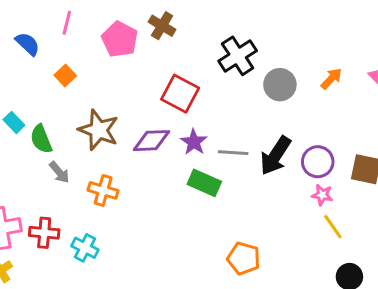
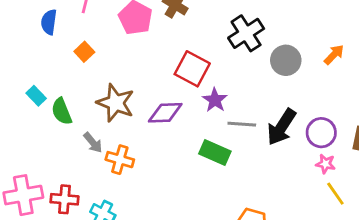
blue semicircle: (28, 44) -> (49, 22), turned -125
purple star: (194, 142) -> (215, 100), moved
gray arrow: (59, 172) -> (93, 143), moved

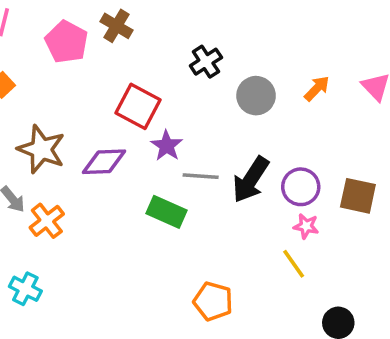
black cross: (246, 33) -> (206, 62), size x0.7
orange cross: (120, 160) -> (47, 221), turned 36
yellow line: (335, 194) -> (294, 264), moved

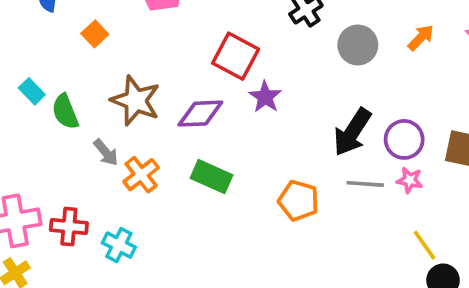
gray line: (201, 176) -> (365, 184), moved
green rectangle: (167, 212) -> (211, 177), moved
yellow line: (294, 264) -> (424, 245), moved
orange pentagon: (213, 301) -> (299, 201), moved

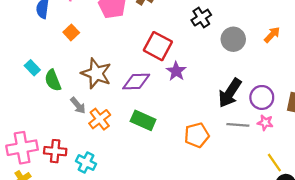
orange pentagon: (299, 201) -> (197, 135), turned -30

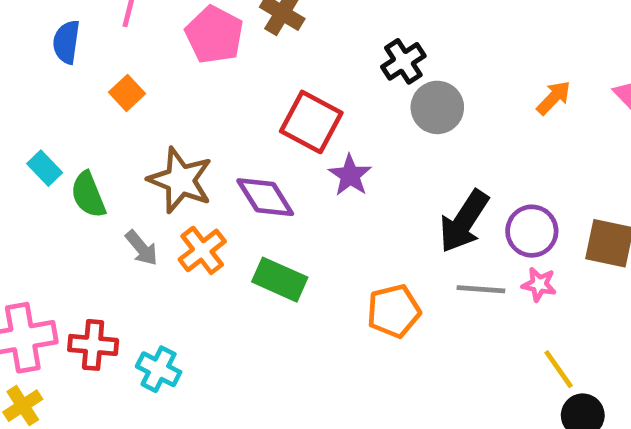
gray circle: (233, 39) -> (437, 107), moved
purple diamond: (136, 81) -> (265, 197), turned 60
orange cross: (100, 119) -> (202, 250), moved

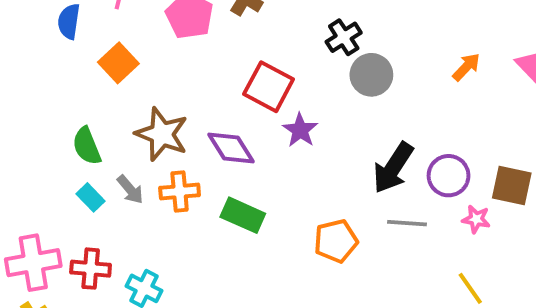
orange square: (127, 93) -> (118, 63), size x1.4
cyan rectangle: (45, 168) -> (91, 197), moved
orange cross: (202, 250) -> (180, 191), turned 33
pink star: (539, 284) -> (476, 219), moved

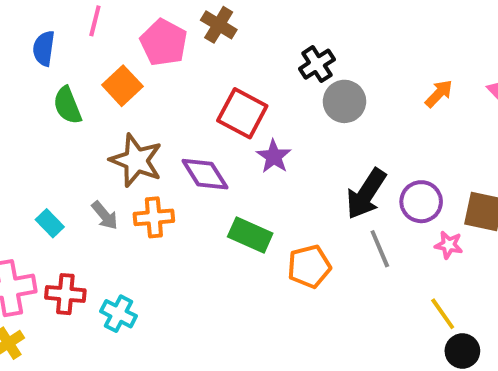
orange square: (118, 63) -> (122, 86), moved
green semicircle: (87, 146) -> (67, 105), moved
cyan rectangle: (91, 197) -> (50, 223), moved
green rectangle: (243, 215) -> (250, 235), moved
gray line: (407, 223) -> (380, 249), turned 63

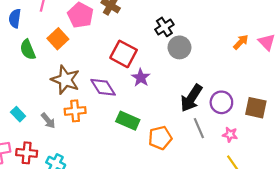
orange arrow: (439, 94) -> (241, 42), moved
gray arrow: (105, 215) -> (48, 121), moved
pink star: (449, 245) -> (230, 135), moved

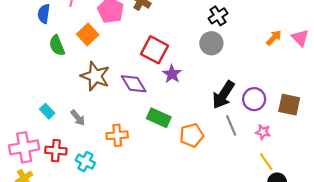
black cross: (164, 27) -> (218, 16), moved
orange cross: (75, 111) -> (117, 135), moved

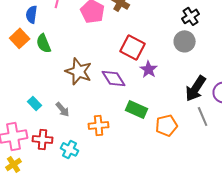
orange square: (88, 35) -> (20, 38), moved

